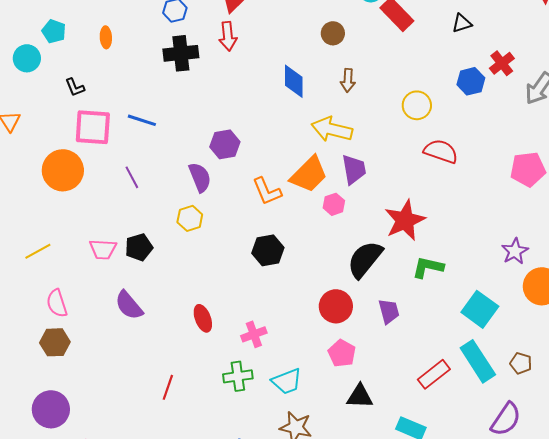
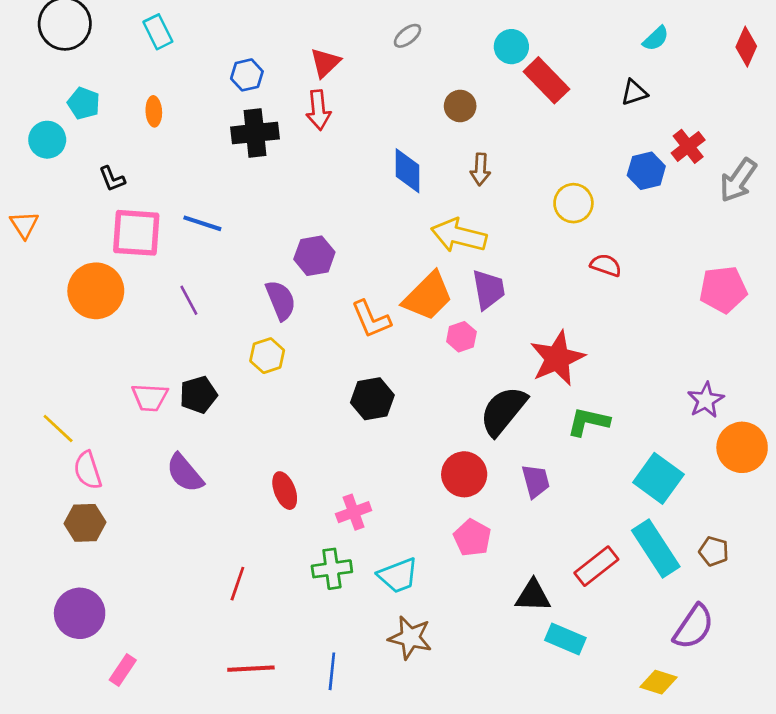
red semicircle: (441, 151) -> (606, 265), size x0.7
yellow line: (38, 251) -> (58, 428), moved, turned 72
black triangle: (360, 396) -> (533, 596), moved

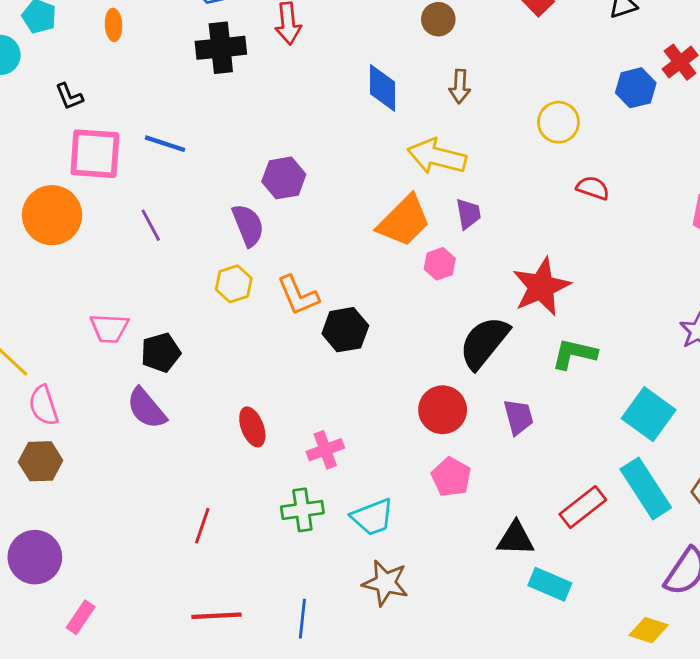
purple trapezoid: (488, 289) -> (468, 214), size x0.7
orange L-shape: (371, 319) -> (298, 295), moved
black pentagon: (198, 395) -> (161, 353), moved

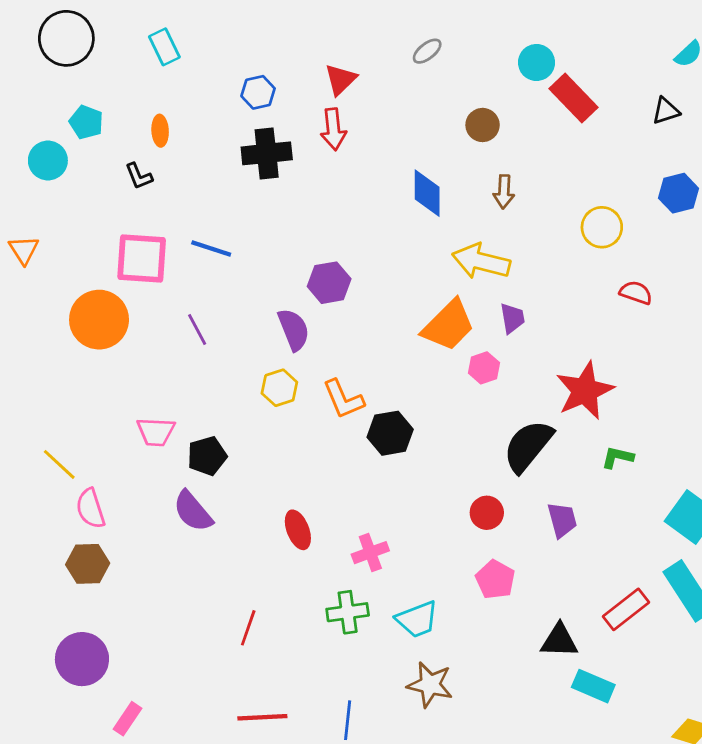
black L-shape: (69, 96) -> (139, 176), moved
green L-shape: (574, 354) -> (617, 457), size x0.7
red circle: (443, 410) -> (487, 513), size x0.7

